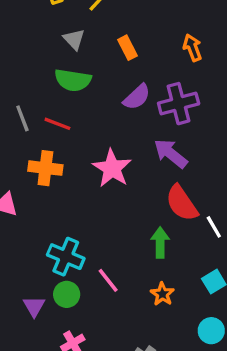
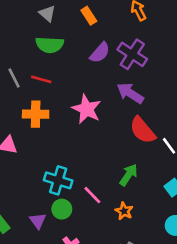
purple cross: (179, 104) -> (132, 54), turned -36
green arrow: (160, 242) -> (129, 175), moved, turned 40
orange star: (162, 294) -> (124, 211), moved

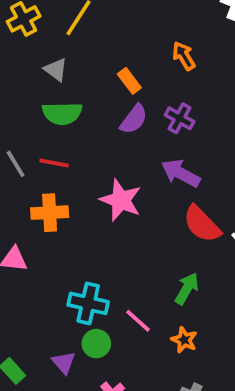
orange rectangle: (89, 16) -> (129, 81), moved
purple cross: (132, 54) -> (180, 118), size x0.7

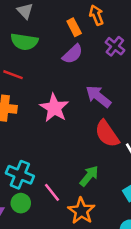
orange arrow: (184, 56) -> (96, 15), moved
purple cross: (180, 118) -> (115, 46), moved
orange star: (184, 340) -> (81, 211), size x1.5

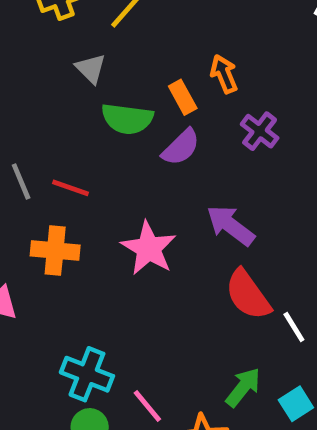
green semicircle: (24, 42) -> (127, 119), moved
green arrow: (89, 176) -> (243, 387), moved

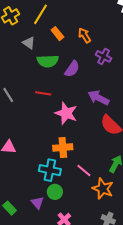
orange rectangle: (183, 97) -> (57, 34), moved
red line: (70, 188) -> (43, 93), moved
orange cross: (55, 250) -> (63, 147), moved
pink line: (147, 406) -> (84, 170), moved

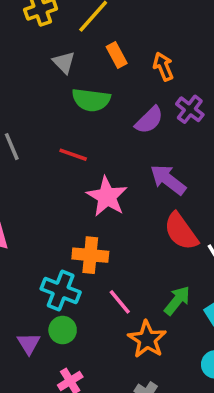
purple semicircle: (72, 69) -> (149, 120), moved

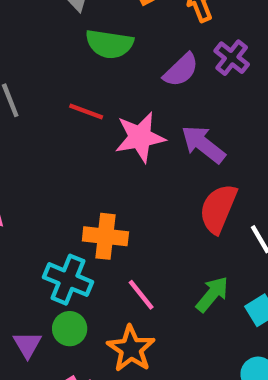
pink star: (107, 197) -> (140, 137), moved, turned 30
red semicircle: (181, 231) -> (218, 209), turned 57
orange star: (147, 339) -> (131, 349), moved

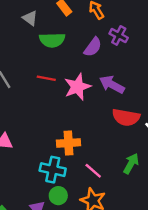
red semicircle: (218, 209) -> (126, 117), turned -92

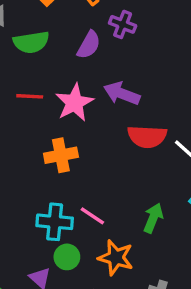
orange cross: (68, 143) -> (61, 155), moved
green arrow: (131, 164) -> (153, 218), moved
pink line: (93, 171) -> (92, 216), moved

